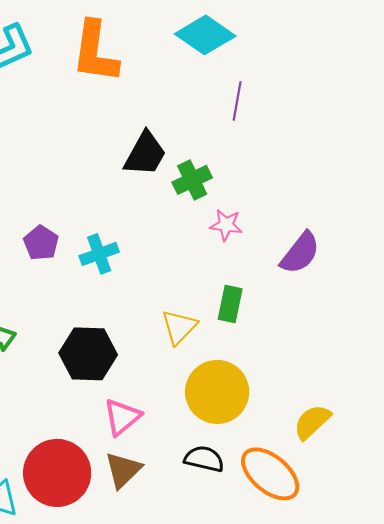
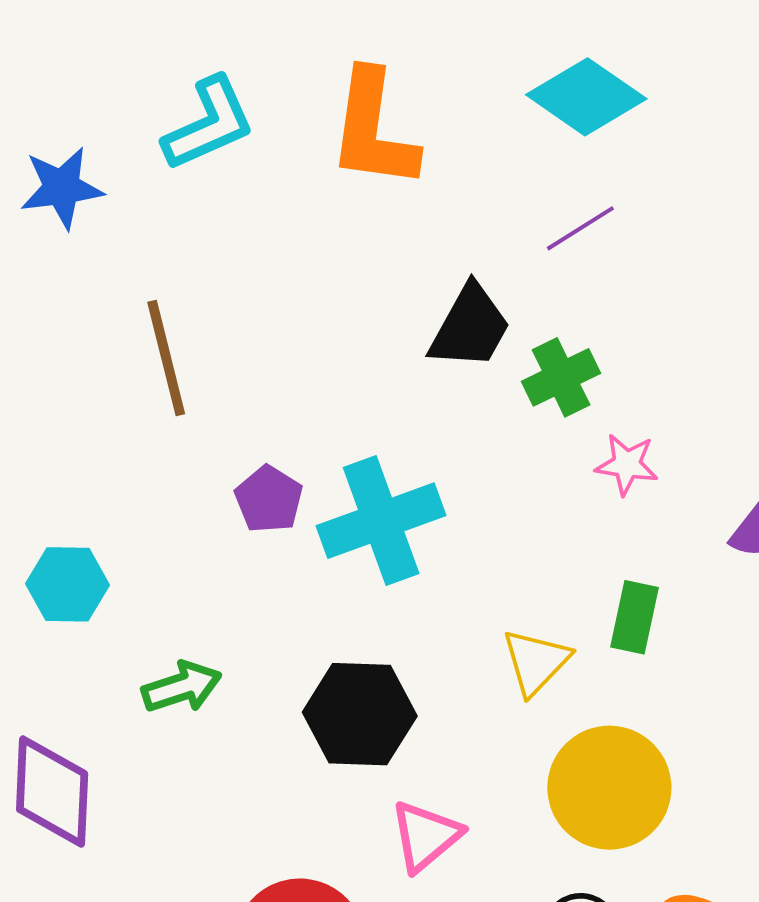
purple line: (237, 101) -> (580, 228), moved, turned 48
cyan cross: (99, 254) -> (381, 521), size x1.6

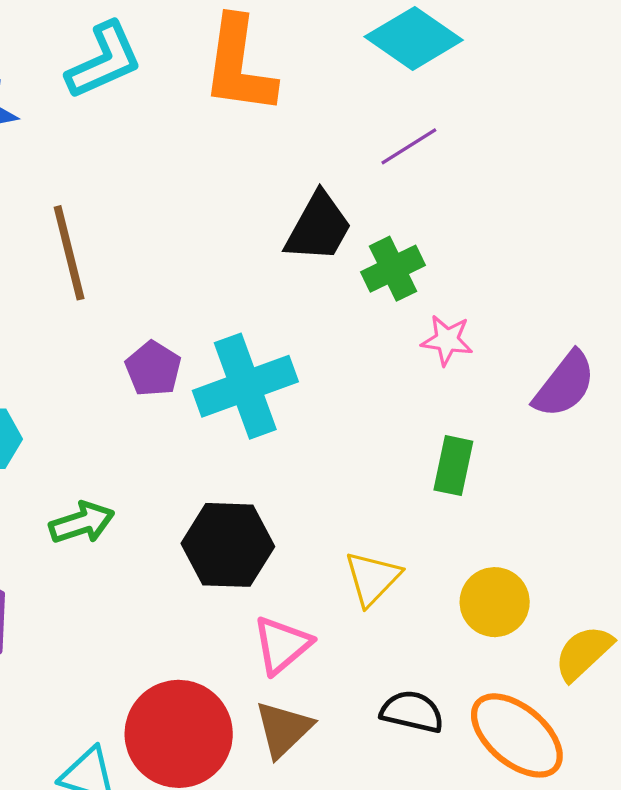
yellow triangle: (536, 662) -> (372, 578), moved
yellow circle: (609, 788) -> (495, 602), moved, size x0.7

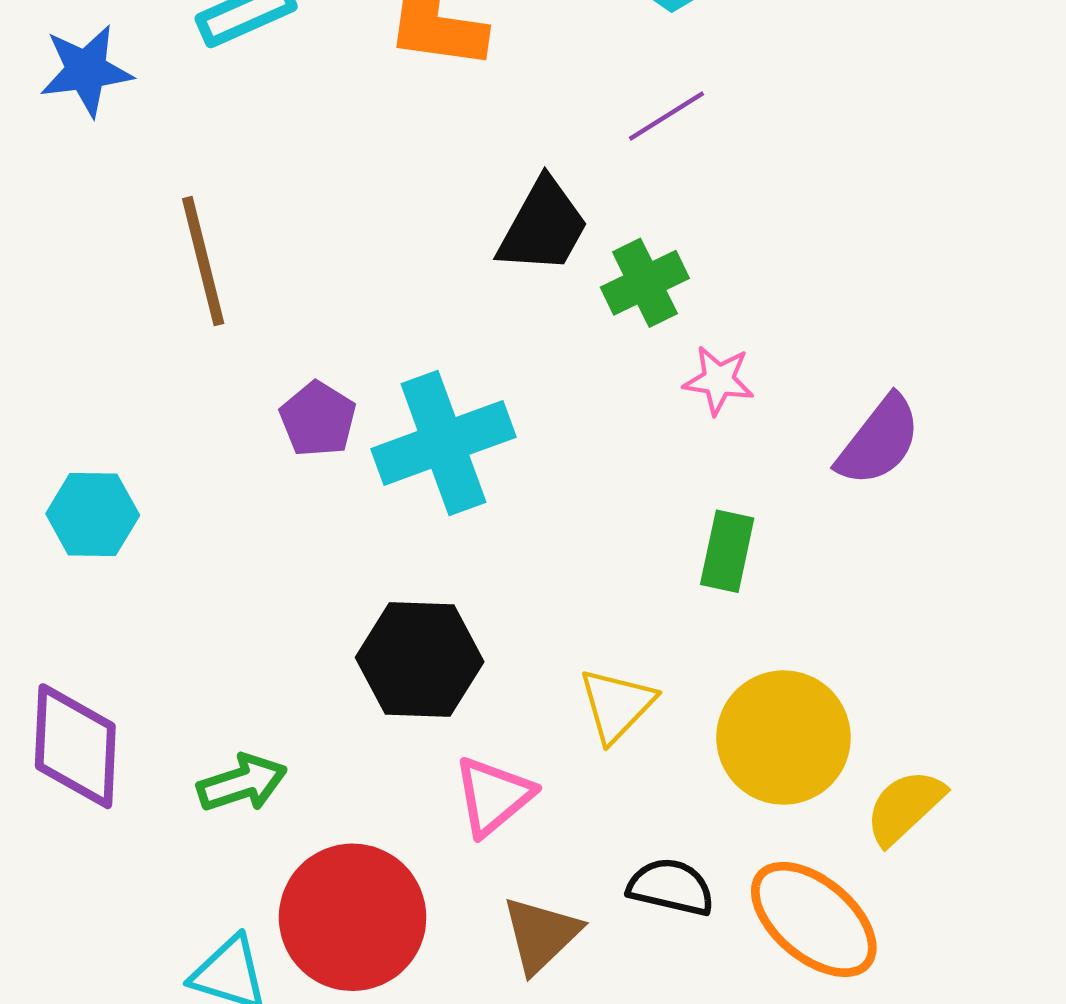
green arrow: (82, 523) -> (242, 783), moved
yellow circle: (495, 602) -> (784, 738), size x1.4
brown triangle: (283, 729) -> (541, 935), moved

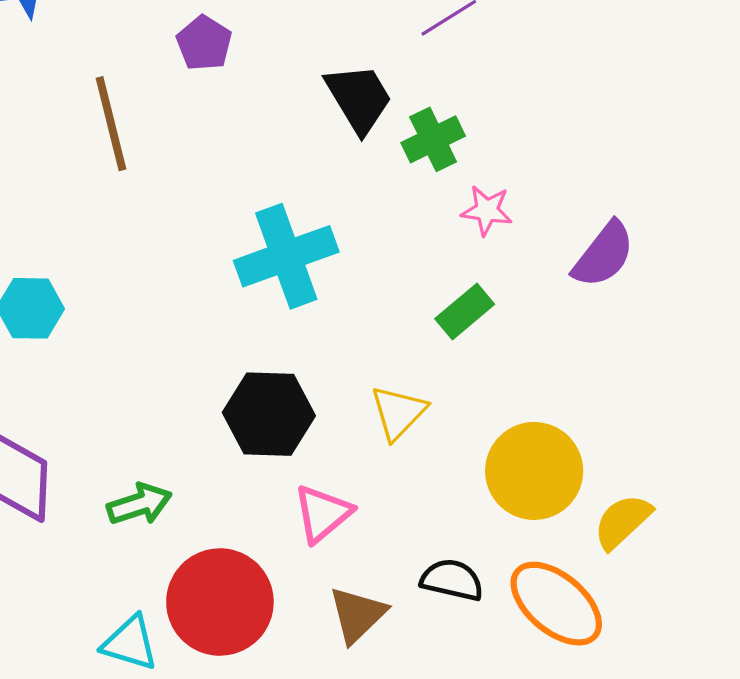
black trapezoid: (543, 226) -> (359, 98), turned -60
purple pentagon: (318, 419) -> (204, 43), moved
green rectangle: (727, 551) -> (465, 311), moved, turned 38
yellow triangle: (617, 705) -> (398, 413), moved

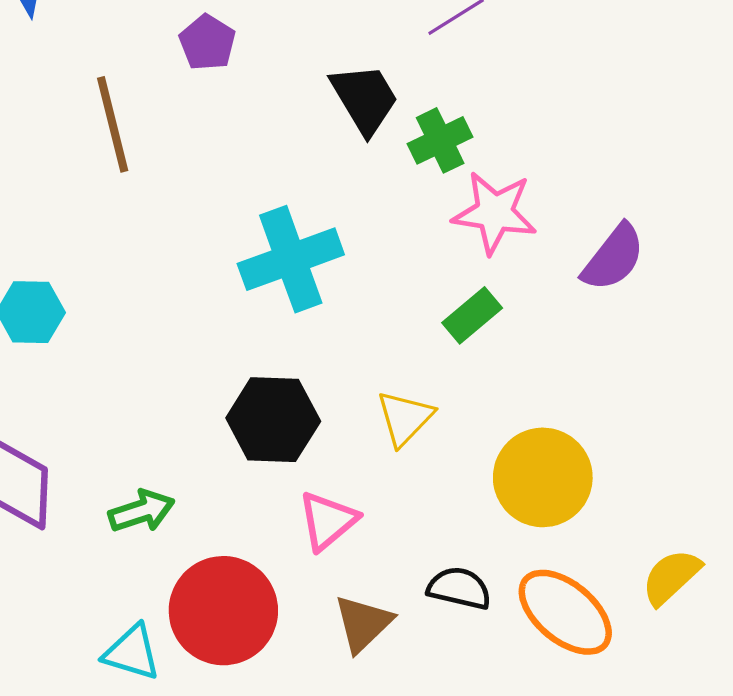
pink star: (487, 210) -> (495, 213), size x1.6
yellow semicircle: (623, 521) -> (671, 577), moved

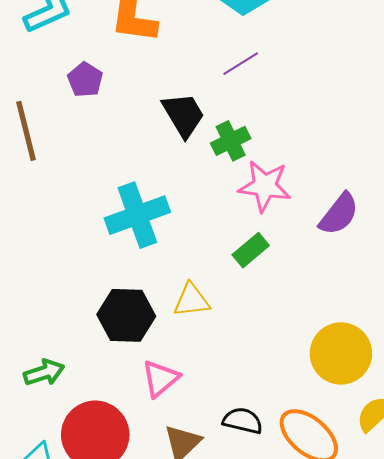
yellow triangle: (405, 418) -> (191, 300), moved, turned 39
yellow circle: (543, 477) -> (341, 353), moved

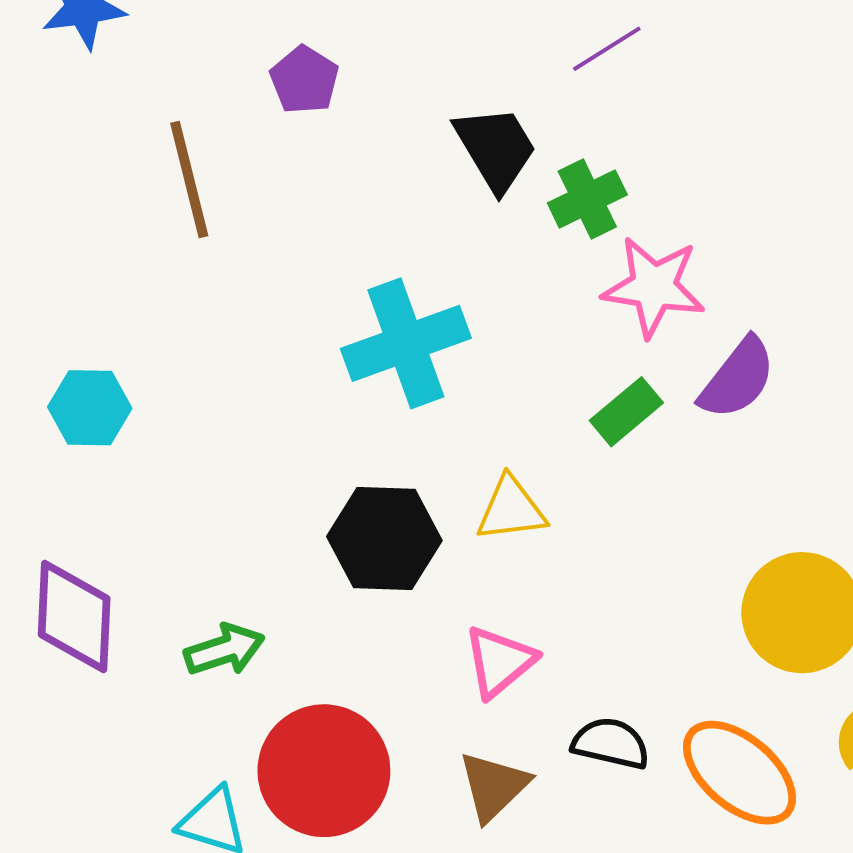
purple semicircle: (339, 214) -> (738, 378), moved
pink triangle: (160, 379) -> (500, 661), moved

